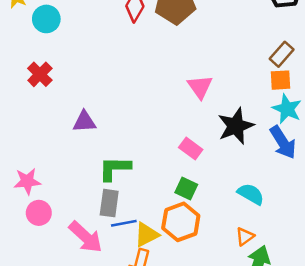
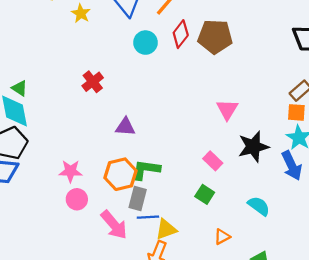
cyan circle: (46, 19) -> (145, 43), moved
orange hexagon: (181, 222) -> (120, 174), moved
orange triangle: (245, 236) -> (222, 237), moved

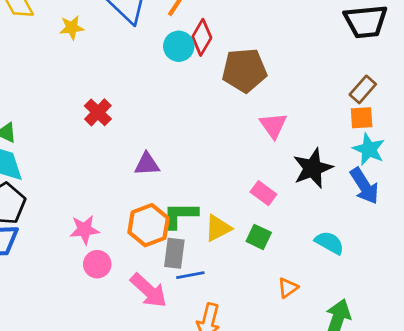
yellow star: (81, 13) -> (72, 28), turned -30
brown pentagon: (215, 37) -> (244, 70), moved
cyan circle: (145, 43) -> (179, 46), moved
yellow triangle: (166, 229) -> (218, 228), moved

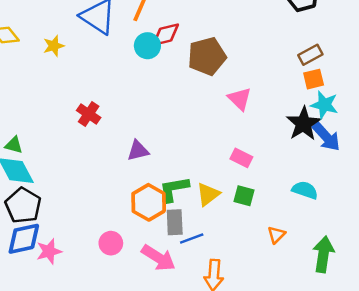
red diamond: (202, 37) -> (166, 35), turned 56
brown rectangle: (363, 89) -> (310, 55), turned 30
black star: (313, 168) -> (303, 124), moved
pink star: (84, 230) -> (49, 251), moved

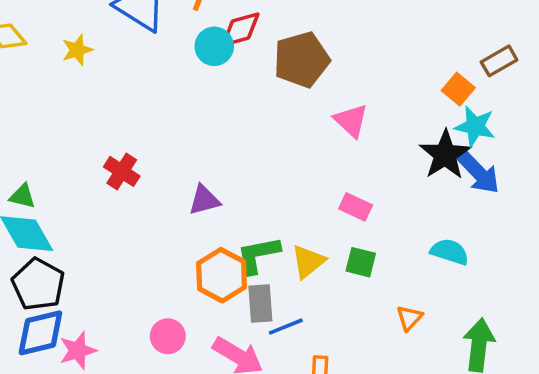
brown rectangle: (310, 55) -> (499, 61), moved
orange square: (314, 79) -> (458, 89), turned -35
red cross: (89, 114) -> (122, 171), moved

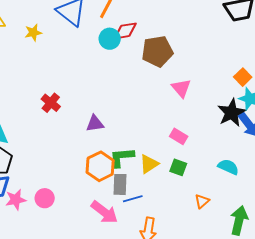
pink circle: (168, 336) -> (45, 198), moved

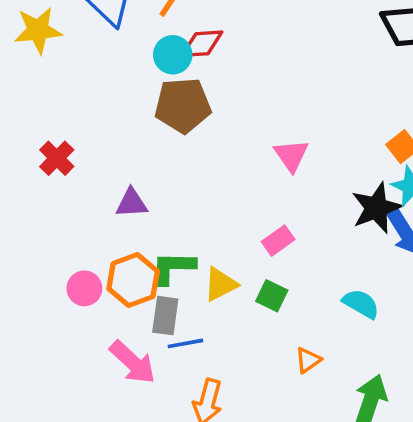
yellow star: (33, 33) -> (38, 30), size x1.5
brown pentagon: (157, 51) -> (183, 105), moved
pink rectangle: (179, 136) -> (278, 241), turned -72
pink circle: (45, 198) -> (84, 288), moved

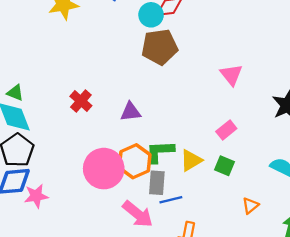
red cross: (57, 158) -> (81, 101), moved
pink circle: (84, 288) -> (104, 169), size x1.8

